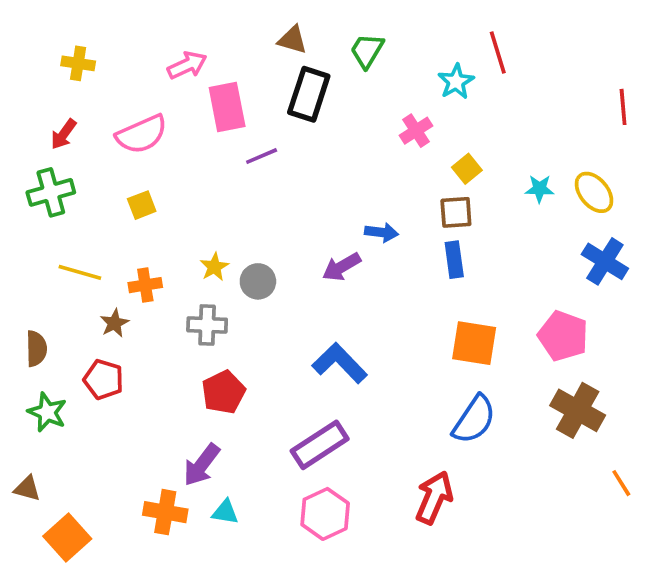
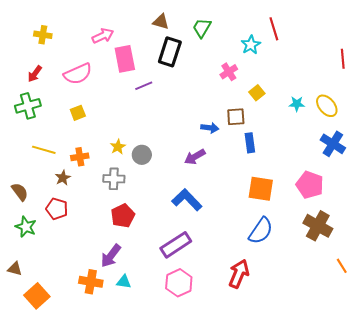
brown square: (456, 212) -> (236, 117), moved
purple arrow: (342, 267) -> (195, 157), moved
brown semicircle: (36, 349) -> (20, 192), turned -36

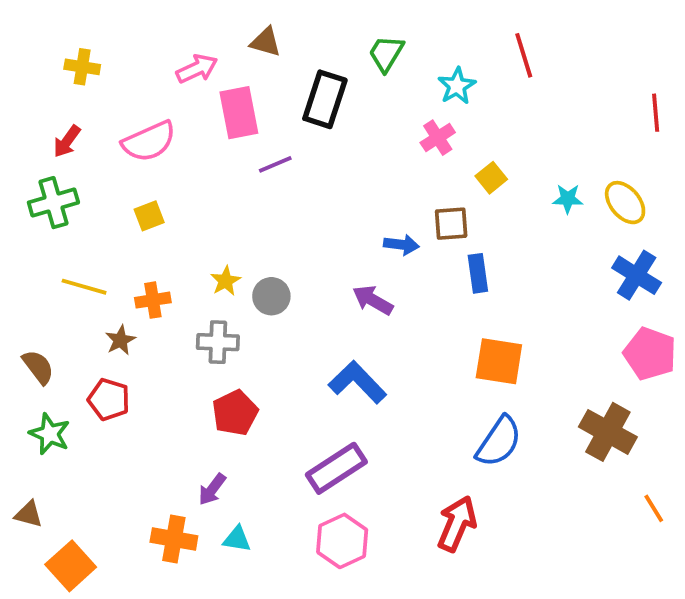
brown triangle: (161, 22) -> (266, 42), moved
cyan star: (251, 45) -> (457, 86), moved
purple arrow: (195, 157) -> (373, 300), turned 60
pink pentagon: (310, 185) -> (650, 354), moved
purple arrow: (111, 256) -> (212, 489), size x0.7

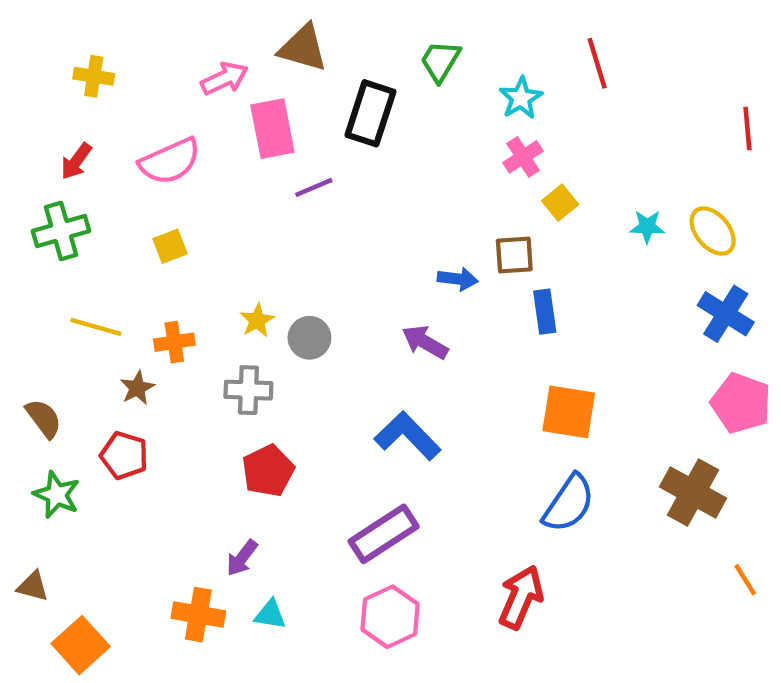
brown triangle: (266, 42) -> (303, 48), size x1.4
pink cross: (438, 138) -> (523, 157), moved

